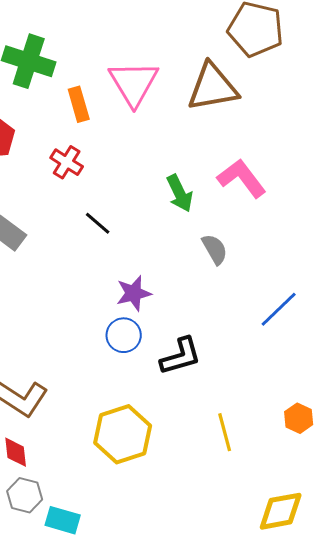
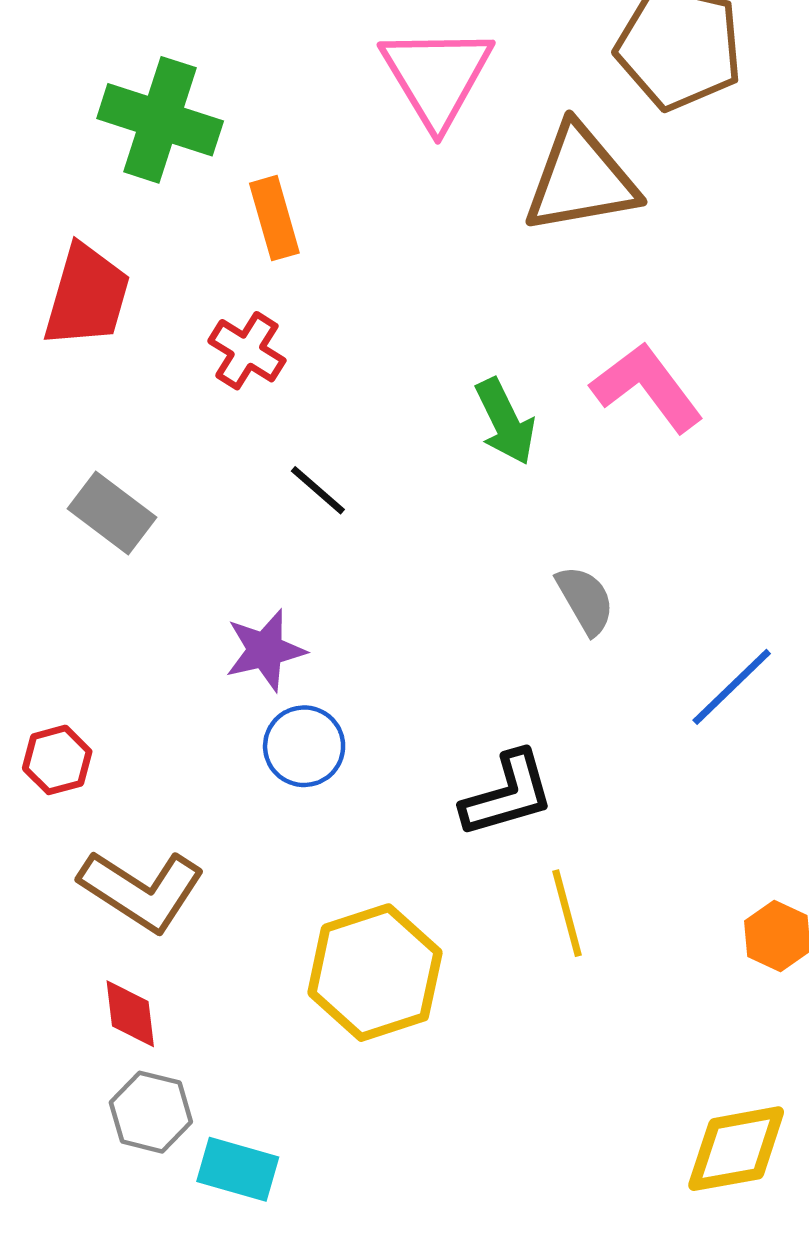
pink triangle: (134, 83) -> (437, 76), moved
gray semicircle: (215, 249) -> (585, 600), moved
purple star: (134, 293) -> (265, 650), moved
blue circle: (124, 335) -> (304, 746), moved
yellow line: (225, 432) -> (567, 913), moved

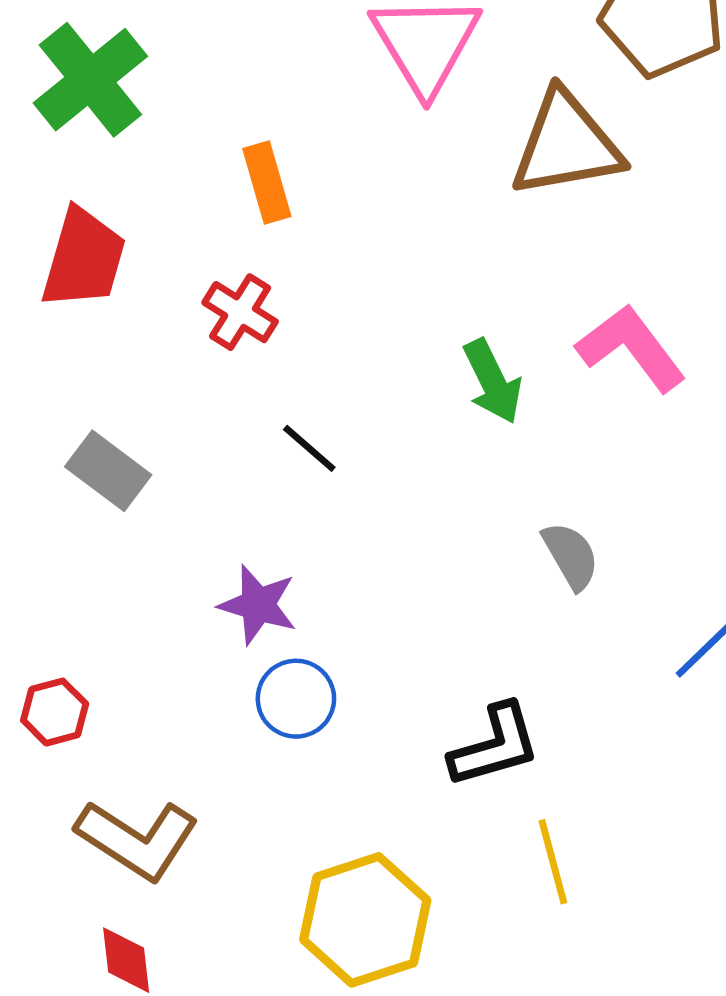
green cross: (160, 120) -> (90, 80), moved, turned 33
purple star: (265, 650) -> (258, 605), turned 30

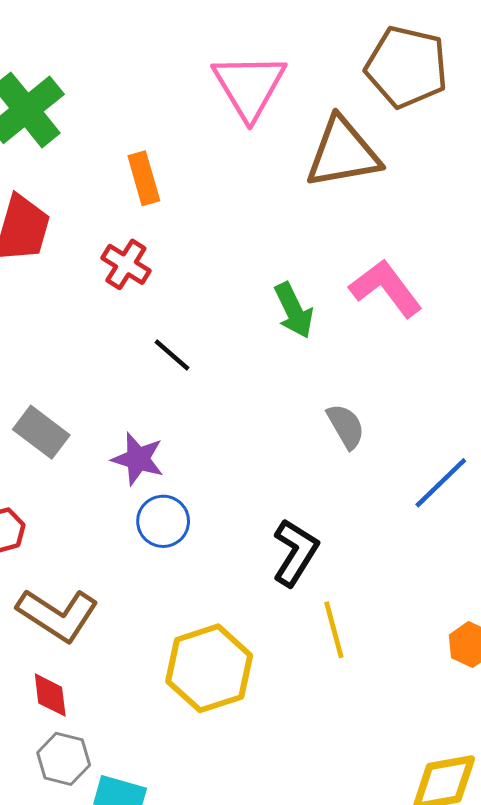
gray rectangle: (108, 471) -> (41, 432), moved
black L-shape: (495, 746) -> (295, 552), turned -42

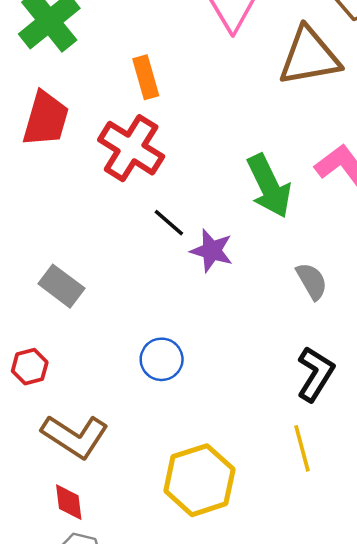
red cross: (126, 264) -> (131, 148), size x1.6
green arrow: (294, 310) -> (269, 186), size x1.4
purple star: (138, 459) -> (212, 251), moved
black L-shape: (295, 552) -> (315, 374), moved

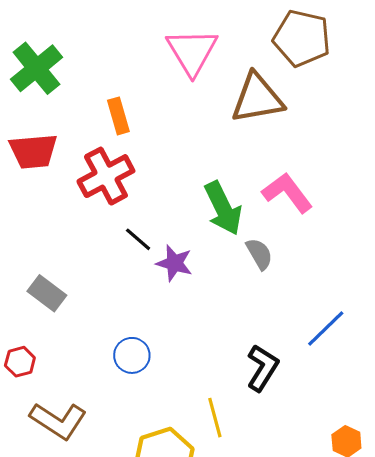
red trapezoid: (46, 119) -> (33, 151), turned 69
red cross: (131, 148) -> (106, 176), turned 30
gray semicircle: (312, 281) -> (259, 254), moved
yellow line: (302, 448) -> (215, 418), moved

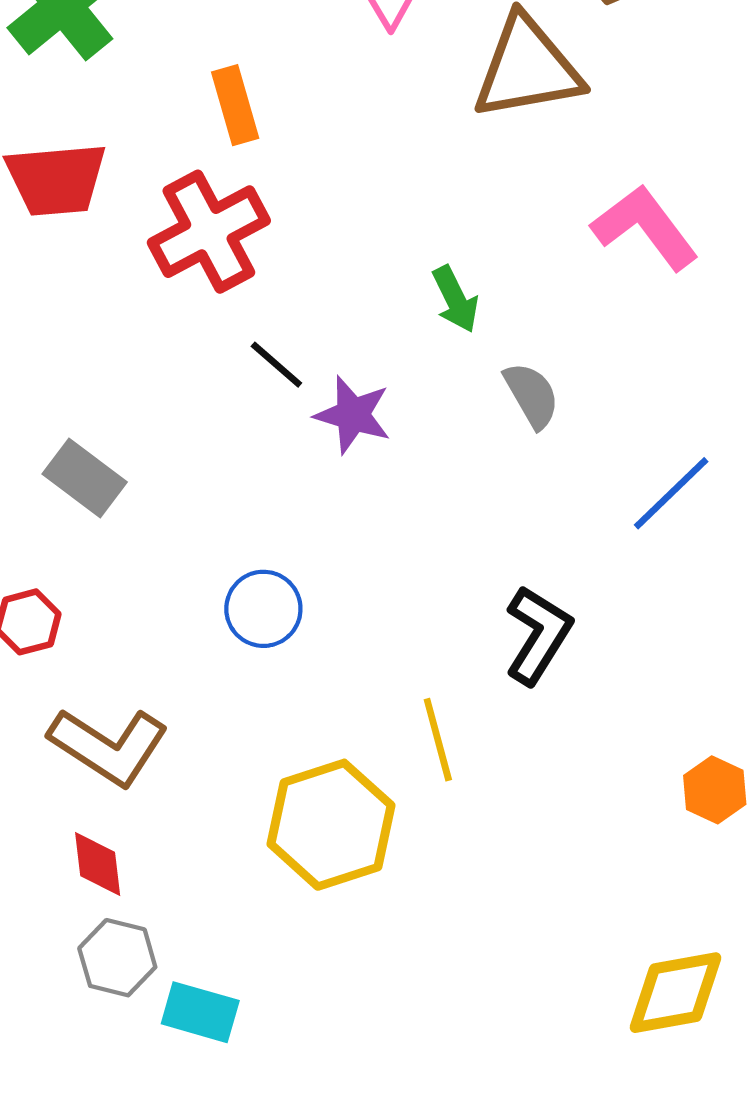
pink L-shape: (287, 193) -> (645, 227), moved
green arrow: (223, 208) -> (455, 299), size x0.6
blue line: (326, 328) -> (671, 493), moved

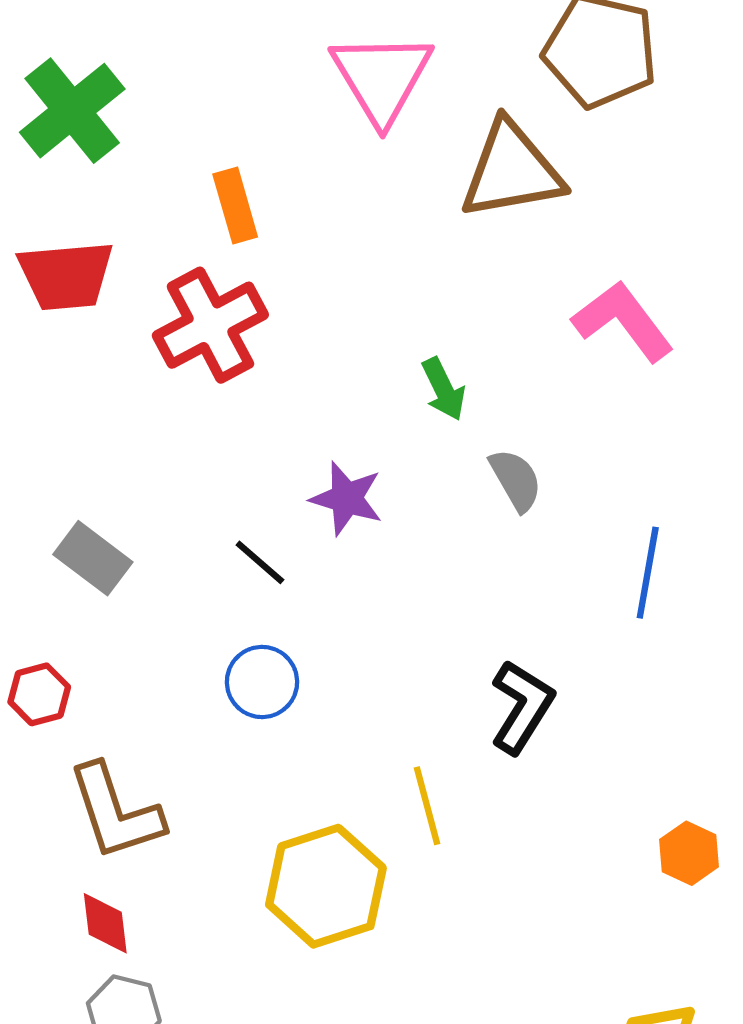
black line: (276, 365) -> (260, 562), moved
blue line: (671, 493) -> (648, 573), turned -36
brown L-shape: (109, 746) -> (116, 812), turned 39

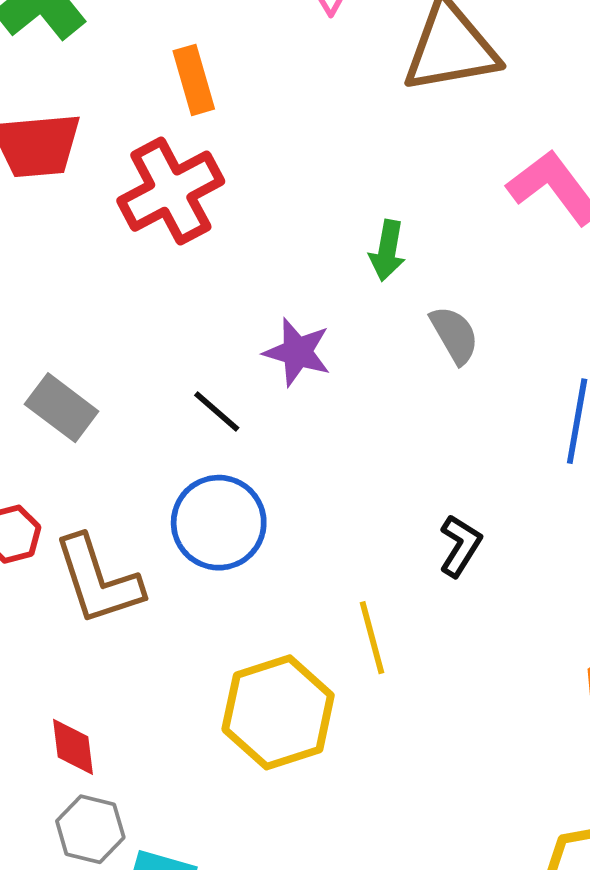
green arrow: (444, 389) -> (387, 250), turned 36
blue circle: (262, 682) -> (219, 523), size x1.4
black L-shape: (522, 707) -> (460, 546), size x0.7
brown L-shape: (116, 812) -> (98, 580), moved

